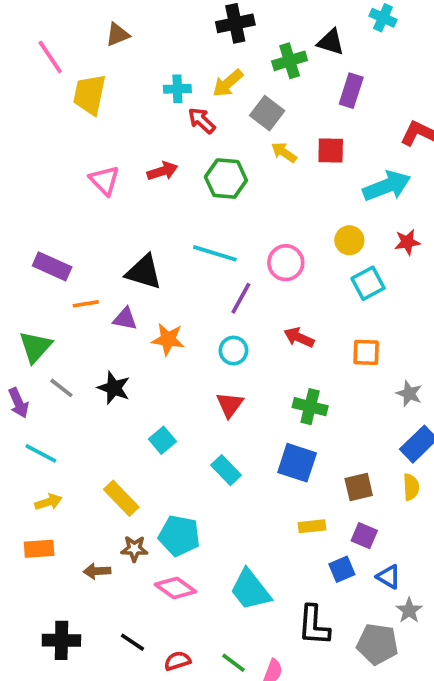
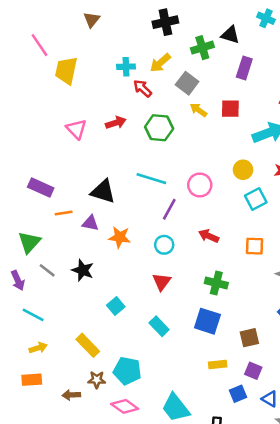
brown triangle: (118, 35) -> (92, 20), moved, turned -30

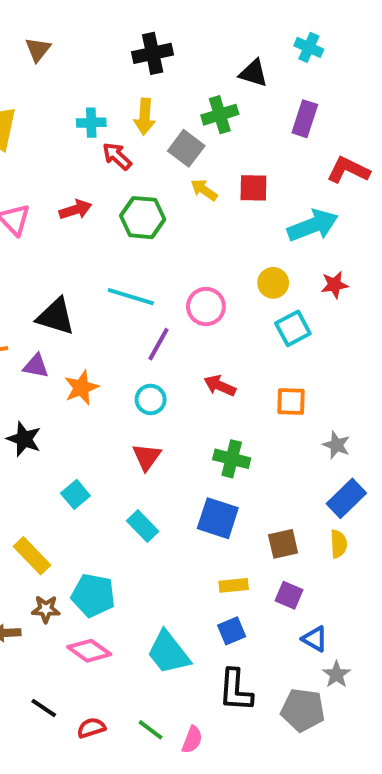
green cross: (202, 48) -> (220, 115), moved
yellow arrow: (160, 63) -> (145, 117), turned -45
purple rectangle: (244, 68) -> (305, 119), moved
orange star: (120, 237) -> (81, 388), turned -30
blue square: (238, 394) -> (232, 631), moved

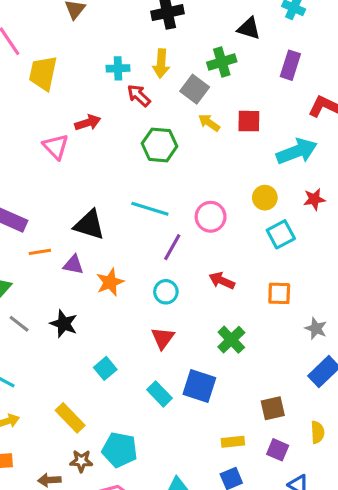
red arrow: (75, 210) -> (88, 123), moved
green cross: (232, 459) -> (231, 340), turned 32
blue square: (218, 518) -> (199, 386), moved
yellow semicircle: (338, 544) -> (317, 432), moved

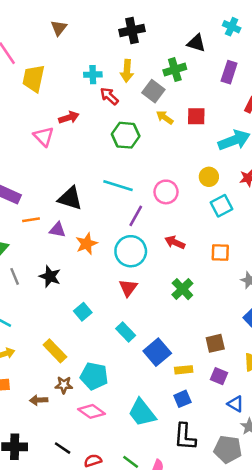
cyan circle: (166, 292) -> (131, 251), size x1.6
gray line: (19, 324) -> (15, 276), turned 30
blue square: (199, 386) -> (157, 352), moved, turned 32

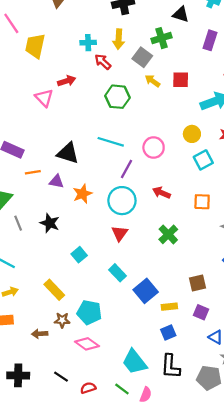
cyan trapezoid: (142, 413) -> (134, 362), moved

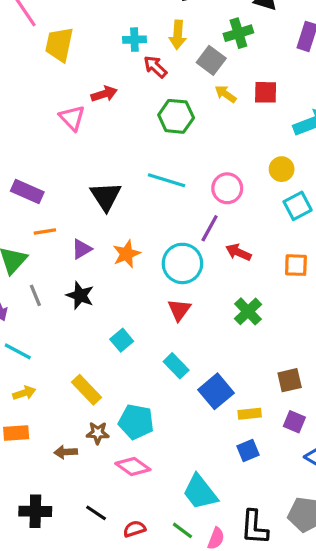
black triangle: (68, 153) -> (106, 196), turned 40
purple line: (126, 169) -> (210, 228), moved
orange line: (33, 172) -> (45, 231), moved
purple triangle: (57, 181) -> (82, 249), moved, turned -42
black L-shape: (170, 366) -> (254, 527), moved

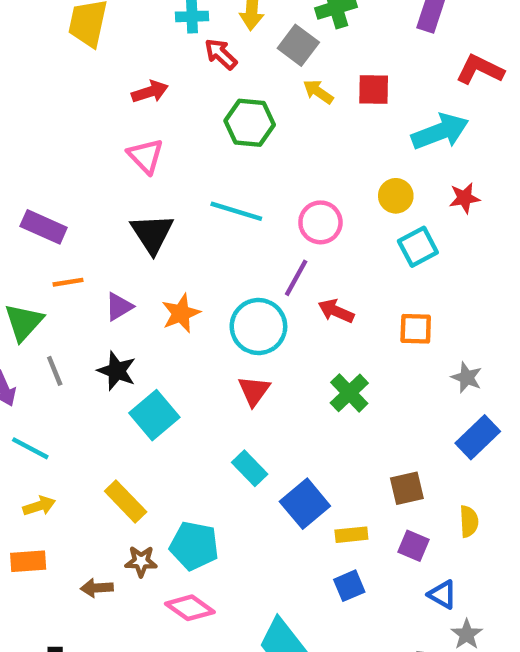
pink triangle: (72, 118) -> (145, 156), moved
cyan square: (122, 340) -> (154, 415), moved, size x1.5

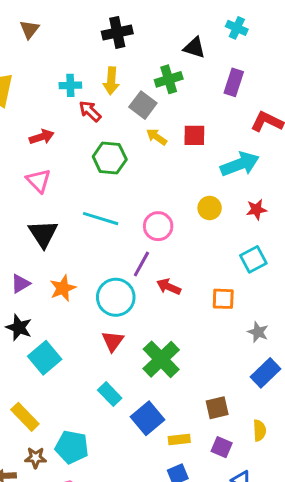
cyan square: (418, 247) -> (253, 259), moved
green cross: (349, 393) -> (161, 359), moved, size x1.4

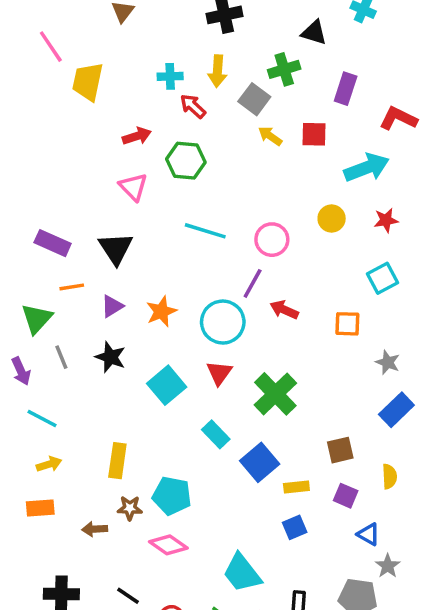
purple rectangle: (234, 82) -> (346, 89), moved
green hexagon: (110, 158) -> (186, 161), moved
black triangle: (43, 234) -> (116, 248), moved
cyan square: (45, 358) -> (167, 385), moved
yellow rectangle: (25, 417) -> (117, 461), turned 52

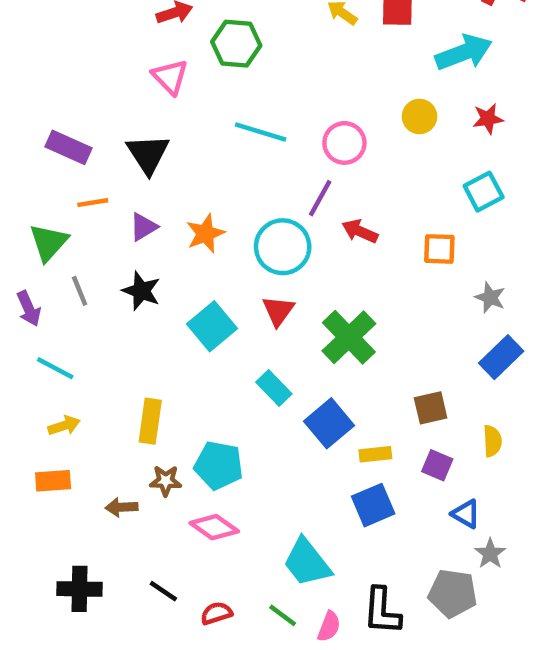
blue square: (295, 527) -> (373, 505), size x1.4

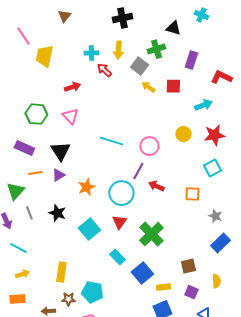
green hexagon: (236, 44) -> (36, 114), moved
cyan arrow: (464, 52) -> (203, 105), size x0.7
red star: (488, 119) -> (214, 135), size x1.5
purple triangle: (144, 227) -> (58, 175), moved

